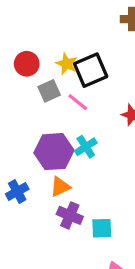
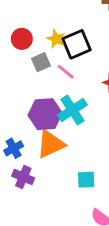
cyan cross: (86, 147) -> (72, 110), size x1.5
orange triangle: (60, 187) -> (51, 144), size x1.6
purple cross: (70, 215) -> (23, 177), moved

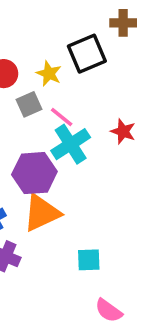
black square: (77, 44) -> (87, 54), moved
cyan cross: (72, 110) -> (71, 144), moved

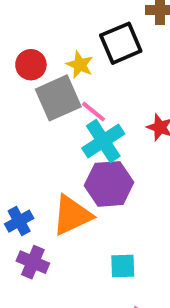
gray square: (29, 104) -> (58, 98), size x1.6
purple hexagon: (34, 173) -> (109, 184), moved

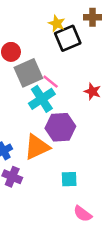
yellow star: (80, 65) -> (57, 23), moved
cyan cross: (103, 141) -> (42, 99), moved

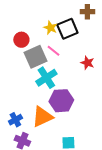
yellow star: (57, 23) -> (50, 28), moved
pink line: (51, 82) -> (53, 51), moved
red star: (93, 91) -> (87, 63), moved

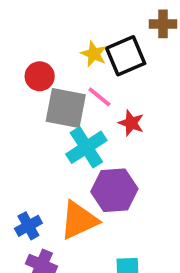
gray square: (35, 57) -> (66, 108), turned 35
red star: (87, 63) -> (131, 123), moved

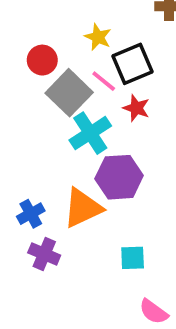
black square: (126, 56) -> (133, 64), moved
gray square: (66, 108) -> (69, 93), turned 33

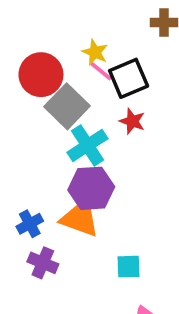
red circle: (42, 60) -> (41, 75), size x1.5
pink line: (104, 81) -> (101, 71), moved
purple hexagon: (119, 177) -> (91, 188), moved
orange triangle: (83, 208) -> (80, 218), turned 45

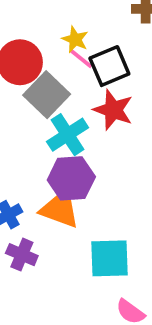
red star: (132, 121) -> (113, 110), size x1.5
cyan square: (129, 267) -> (109, 258), size x1.6

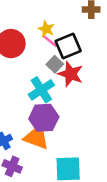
gray square: (47, 95) -> (55, 64), moved, size x0.6

